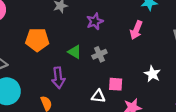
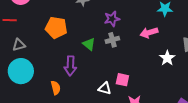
pink arrow: (136, 30) -> (149, 33), turned 42
gray cross: (99, 54) -> (112, 40), moved
white star: (152, 74) -> (167, 58), moved

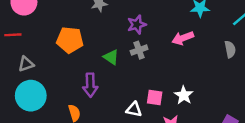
white star: (167, 58) -> (184, 95), moved

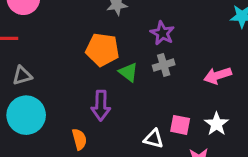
purple star: (137, 25) -> (162, 33), turned -30
pink arrow: (183, 38) -> (218, 76), moved
orange pentagon: (70, 40) -> (102, 50), moved

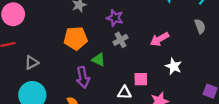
green triangle: (128, 72) -> (99, 60), moved
gray triangle: (22, 76) -> (32, 63), moved
white star: (216, 124) -> (174, 66), moved

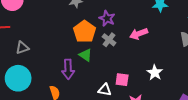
orange pentagon: (76, 38) -> (85, 32), moved, turned 30
pink arrow: (160, 39) -> (139, 34), moved
gray cross: (121, 40) -> (109, 40), turned -32

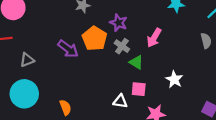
pink arrow: (139, 34) -> (154, 38), turned -36
green triangle: (85, 55) -> (136, 62), moved
purple arrow: (68, 69) -> (68, 49), moved, turned -48

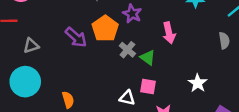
pink arrow: (154, 38) -> (169, 33), turned -48
gray cross: (122, 46) -> (127, 50), moved
white star: (174, 79) -> (198, 83), moved

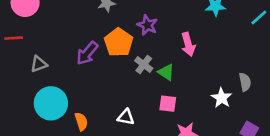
purple arrow: (76, 37) -> (87, 53), turned 90
gray semicircle: (224, 41) -> (245, 82), moved
cyan circle: (25, 82) -> (51, 103), moved
white triangle: (127, 98) -> (126, 117), moved

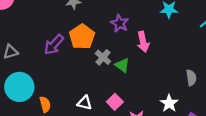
purple star: (147, 25) -> (120, 23), moved
white star: (221, 98) -> (169, 103), moved
pink square: (168, 104) -> (115, 102), moved, turned 35

